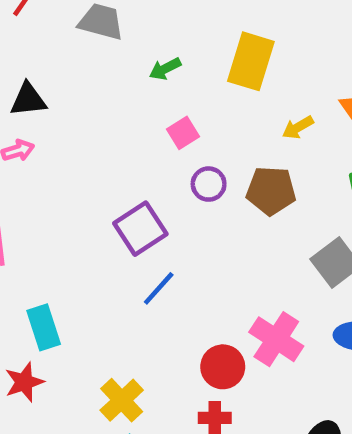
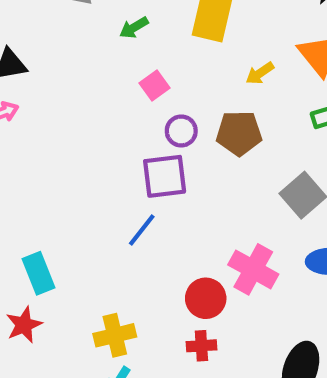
purple square: (140, 229) -> (165, 176), moved, turned 30
yellow cross: (122, 400) -> (115, 335), turned 33

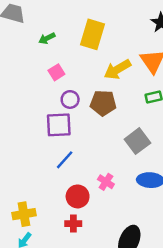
yellow arrow: (260, 73) -> (117, 69), size x1.6
blue line: (142, 230) -> (65, 160), moved
pink cross: (253, 269) -> (106, 182), size x0.6

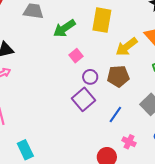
green arrow: (47, 38) -> (64, 28), size x1.6
purple square: (59, 125) -> (83, 99), turned -30
blue line: (65, 160) -> (115, 115), moved

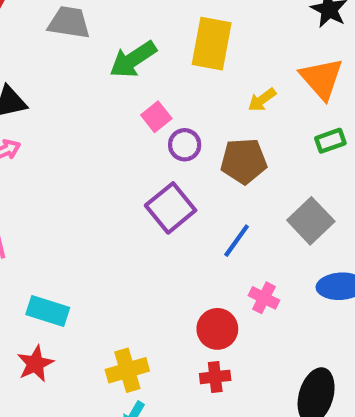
yellow arrow: (127, 47) -> (262, 100), size x0.6
purple circle: (90, 77) -> (185, 145), moved
cyan rectangle: (25, 150) -> (48, 311), turned -48

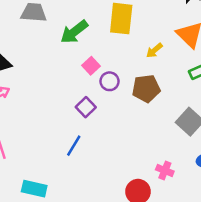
purple square: (171, 208) -> (86, 107), moved, size x0.7
blue line: (237, 241) -> (74, 146), moved

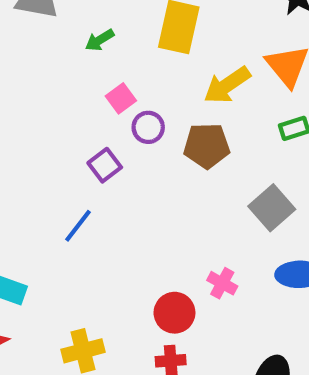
green arrow: (74, 32) -> (100, 40), size x0.6
yellow arrow: (154, 50) -> (227, 85), size x1.6

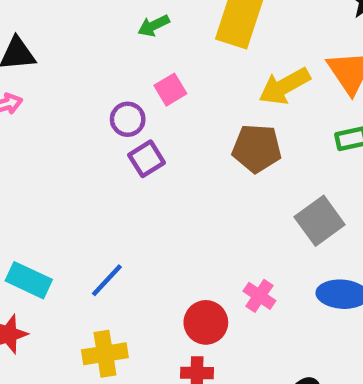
purple circle: (148, 127) -> (128, 119), moved
blue line: (78, 226) -> (107, 280), moved

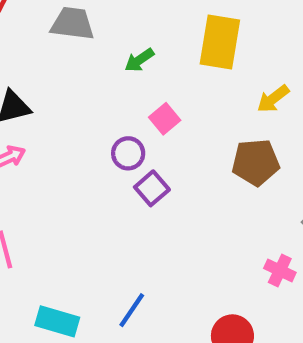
yellow arrow: (285, 86) -> (273, 99), size x0.7
pink cross: (259, 296) -> (280, 270), moved

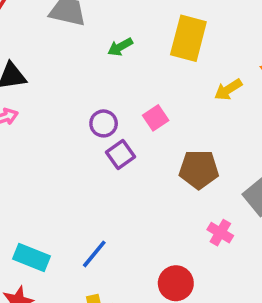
pink square: (165, 119) -> (156, 118), moved
brown pentagon: (256, 162) -> (199, 169), moved

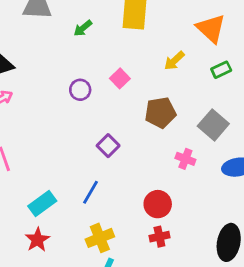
yellow arrow: (228, 90) -> (174, 61), moved
purple square: (121, 154) -> (108, 146), moved
cyan rectangle: (31, 257) -> (42, 203), turned -48

